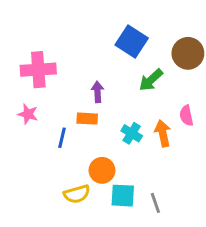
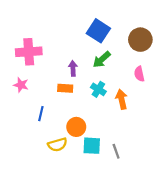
green arrow: (151, 80) -> (102, 60), moved
pink semicircle: (186, 116) -> (139, 74), moved
cyan cross: (132, 133) -> (98, 89), moved
blue line: (62, 138) -> (41, 114), moved

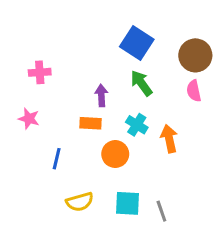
pink cross: (29, 52) -> (40, 72), size x0.6
green arrow: (102, 60) -> (141, 83), turned 96
pink semicircle: (139, 74) -> (194, 91), moved
orange circle: (76, 127) -> (115, 154), moved

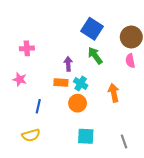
cyan cross: (137, 125) -> (81, 84), moved
yellow semicircle: (80, 202) -> (31, 135), moved
gray line: (161, 211) -> (124, 141), moved

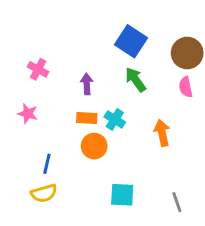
pink cross: (27, 48) -> (38, 69), turned 32
purple arrow: (68, 64) -> (87, 84), moved
orange circle: (78, 103) -> (94, 146), moved
blue line: (38, 106) -> (47, 164), moved

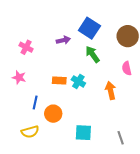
purple arrow: (87, 84) -> (63, 40), moved, turned 80
pink semicircle: (186, 87) -> (127, 68), moved
orange circle: (94, 146) -> (53, 114), moved
blue line: (47, 164) -> (35, 103), moved

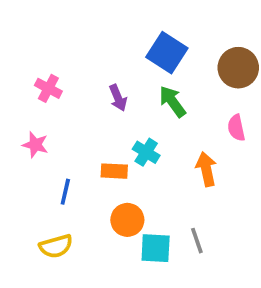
purple arrow: (63, 40) -> (118, 98), moved, turned 80
orange rectangle: (59, 80) -> (114, 171), moved
orange circle: (53, 114) -> (127, 220), moved
gray line: (121, 138) -> (197, 241), moved

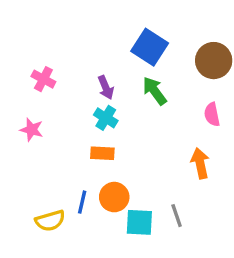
cyan cross: (146, 152) -> (106, 118), moved
orange arrow: (206, 169) -> (200, 163), moved
blue line: (65, 192) -> (82, 202), moved

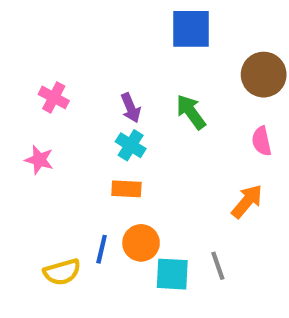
blue square: (150, 47) -> (191, 29), moved, turned -33
orange arrow: (200, 163) -> (247, 201), turned 52

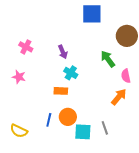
green arrow: (191, 112) -> (108, 59), moved
pink semicircle: (262, 141) -> (126, 76), moved
cyan cross: (131, 145) -> (71, 73), moved
yellow semicircle: (62, 272) -> (19, 131), moved, turned 42

